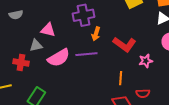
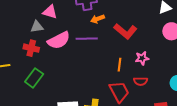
orange arrow: (96, 34) -> (98, 19), turned 48
pink star: (146, 61) -> (142, 58), moved
red cross: (21, 62) -> (31, 48), moved

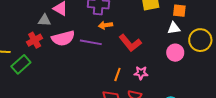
red cross: (31, 48) -> (35, 40), turned 35
green rectangle: (34, 78) -> (21, 64), moved

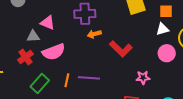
purple line: (91, 42) -> (89, 78), moved
green rectangle: (21, 64) -> (40, 83), moved
pink star: (141, 73) -> (143, 78), moved
orange line: (117, 74) -> (67, 80), moved

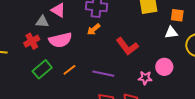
orange arrow: (94, 34) -> (94, 29), moved, turned -32
pink circle: (167, 53) -> (164, 67), moved
purple line: (89, 78) -> (103, 74), moved
orange line: (67, 80) -> (69, 70), turned 32

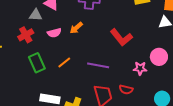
orange arrow: (94, 29) -> (76, 28), moved
pink semicircle: (60, 40) -> (54, 33), size x0.6
green rectangle: (42, 69) -> (37, 63), turned -72

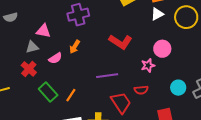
orange line: (64, 63) -> (71, 95), moved

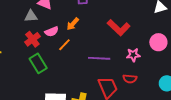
pink star: (148, 65) -> (133, 55), moved
red cross: (29, 69) -> (32, 39), moved
orange line: (71, 95) -> (64, 45), moved

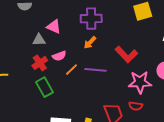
orange arrow: (73, 24) -> (90, 43), moved
pink star: (133, 55) -> (140, 82), size x1.6
purple line: (99, 58) -> (96, 70), moved

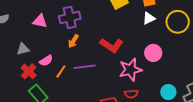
pink triangle: (54, 27) -> (40, 21), moved

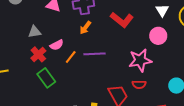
white triangle: (149, 18) -> (162, 10), turned -40
red L-shape: (111, 45) -> (122, 20), moved
pink circle: (153, 53) -> (158, 36), moved

